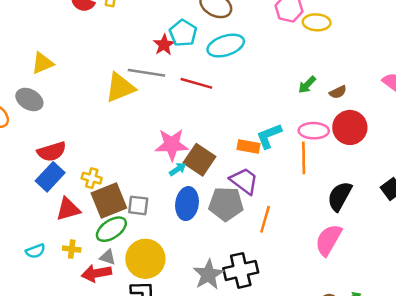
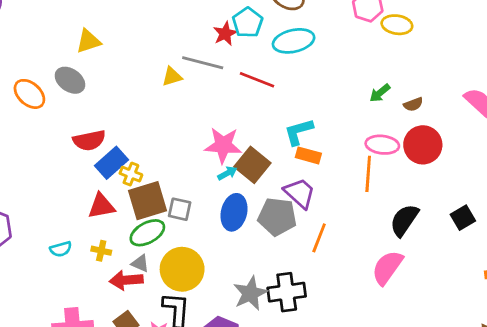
yellow triangle: (120, 88) -> (172, 77), size x0.6
cyan L-shape: (269, 136) -> (299, 132), moved
blue rectangle: (50, 177) -> (111, 163), moved

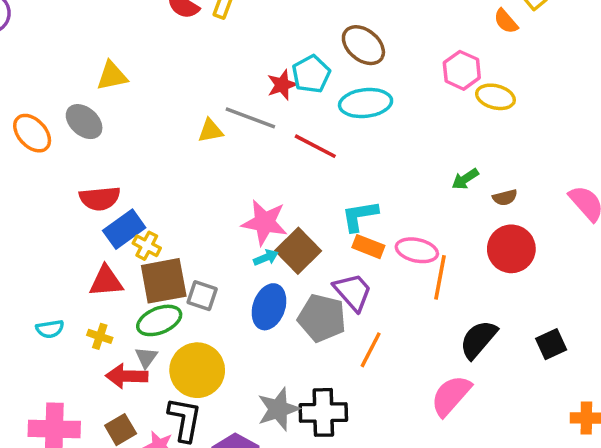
pink ellipse: (382, 145) -> (417, 250), moved
gray triangle: (140, 263) -> (146, 357), turned 36

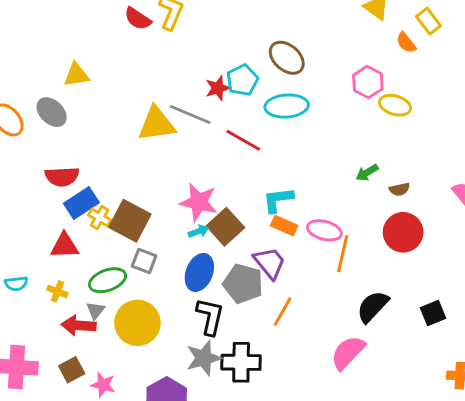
yellow triangle: (210, 131) -> (157, 124), size x1.8
brown square: (164, 281) -> (130, 221), moved, turned 36
black L-shape: (185, 419) -> (210, 317), moved

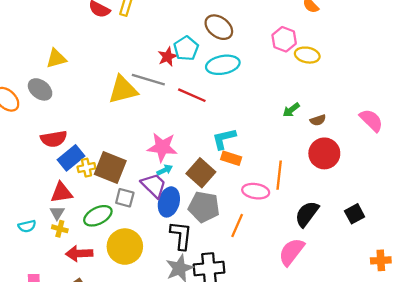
yellow cross: (100, 218) -> (86, 168), turned -36
brown square: (225, 227) -> (201, 173), moved
pink ellipse: (324, 230) -> (256, 191), moved
purple trapezoid: (270, 263) -> (154, 185), moved
gray triangle: (95, 311) -> (57, 213), moved

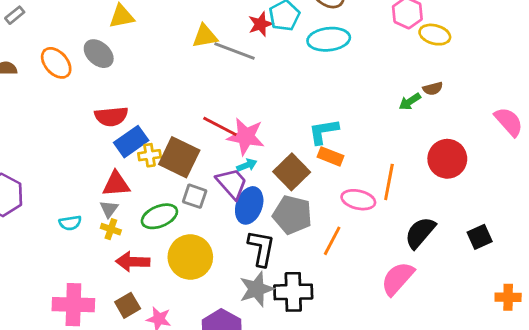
yellow triangle: (123, 90) -> (205, 36), moved, size x0.7
red line: (192, 95) -> (220, 126), moved
brown semicircle: (318, 120) -> (433, 89), moved

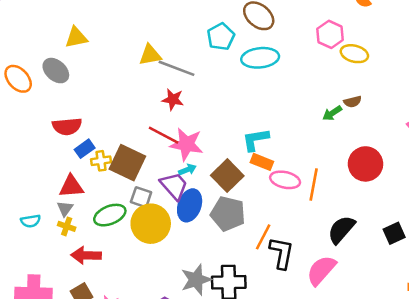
red star: (261, 24) -> (173, 100), moved, turned 30
blue rectangle: (131, 142) -> (85, 149), size x0.7
pink ellipse: (358, 200) -> (285, 180), moved
black L-shape: (261, 248) -> (282, 253), moved
yellow circle: (190, 257) -> (151, 224), moved

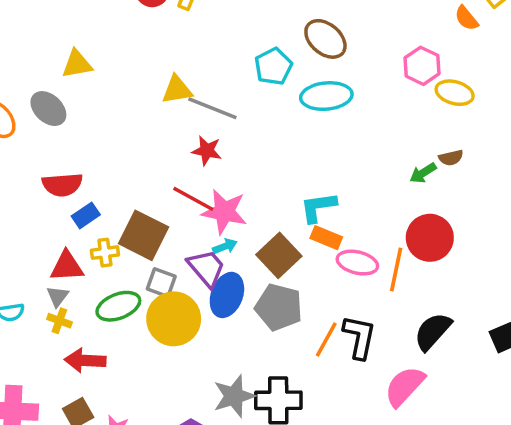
yellow cross: (101, 161) -> (105, 253), moved
red circle: (366, 164) -> (430, 238), moved
black L-shape: (282, 253) -> (359, 337), moved

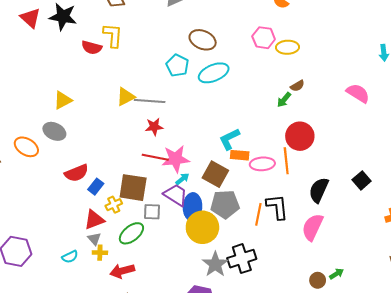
yellow circle: (174, 319) -> (202, 227), moved

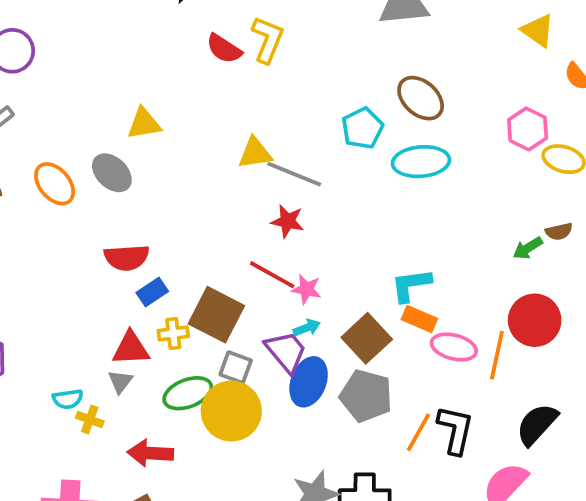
pink star: (176, 159) -> (307, 289), size x0.6
yellow circle: (202, 227) -> (231, 411), moved
yellow cross: (100, 253) -> (90, 419), moved

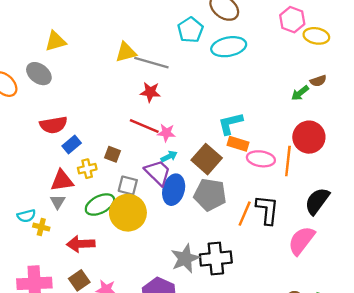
brown square: (216, 315) -> (112, 154), size x0.5

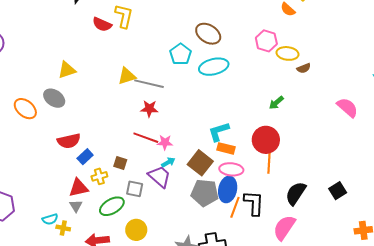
brown semicircle: (318, 81) -> (304, 68), moved
red circle: (309, 137) -> (266, 140), moved
pink ellipse: (261, 159) -> (231, 169), moved
blue ellipse: (174, 190) -> (228, 189), moved
yellow circle: (128, 213) -> (136, 230), moved, size x0.7

